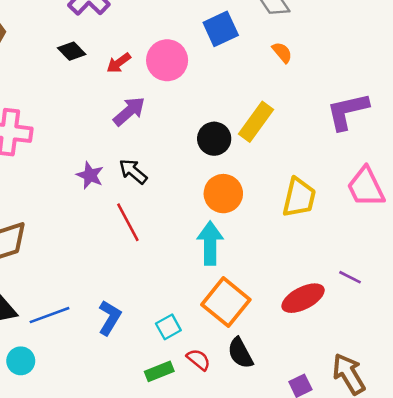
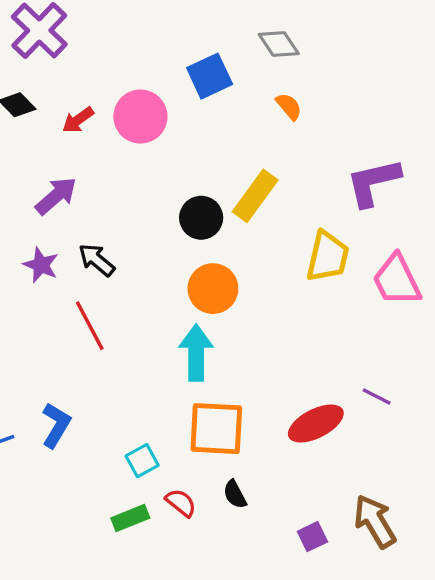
purple arrow: (129, 111) -> (56, 196), moved
yellow trapezoid: (299, 197) -> (328, 257), moved
orange square: (226, 302) -> (216, 429), turned -36
blue L-shape: (110, 318) -> (56, 425), moved
black semicircle: (240, 353) -> (235, 494), size x0.7

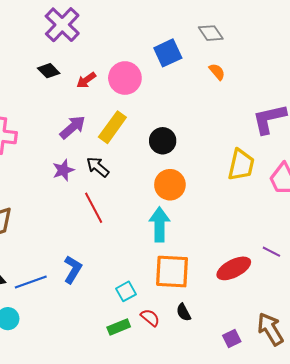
yellow rectangle: (255, 196) -> (112, 127), moved
purple star: (41, 265) -> (63, 170), turned 30

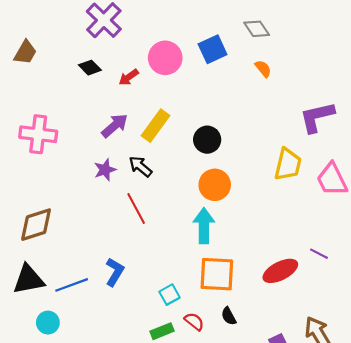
pink circle: (125, 78) -> (165, 58), moved

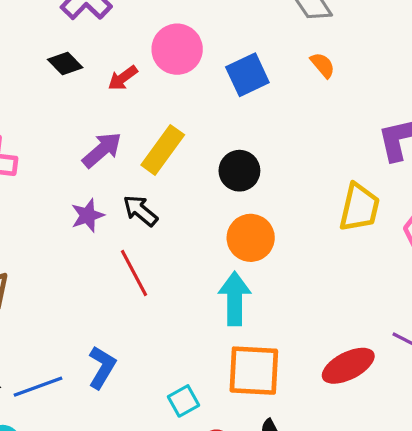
blue square: (213, 49) -> (247, 75), moved

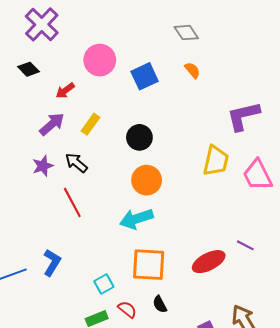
red arrow: (123, 78) -> (65, 91), moved
yellow rectangle: (163, 150) -> (91, 124), size x0.7
cyan arrow: (235, 299) -> (136, 219), turned -108

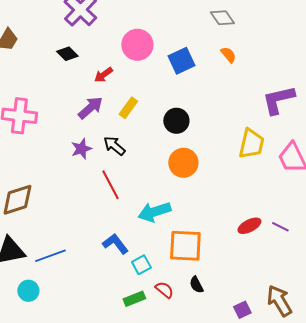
cyan arrow: (136, 219) -> (154, 212), moved
red ellipse: (209, 262) -> (249, 226), moved, size x0.7
blue L-shape: (52, 263) -> (115, 244), moved, turned -68

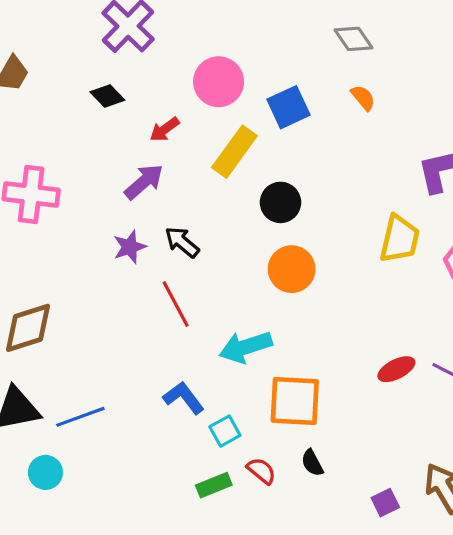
yellow rectangle: (128, 108) -> (234, 152), moved, size x1.5

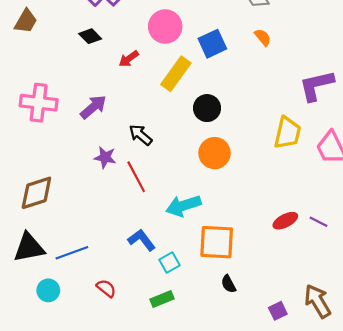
purple arrow: (144, 182) -> (93, 107), moved
purple star: (130, 247) -> (105, 157), moved, turned 30
red semicircle: (261, 471) -> (106, 288), moved

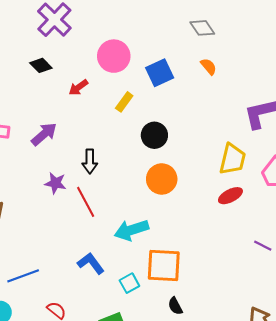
yellow rectangle: (176, 74) -> (124, 102), size x0.6
black arrow: (141, 135) -> (90, 161), turned -130
red ellipse: (285, 221) -> (230, 196), moved
cyan square: (169, 263) -> (129, 283), moved

